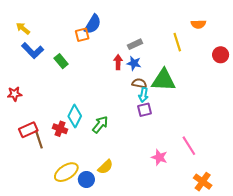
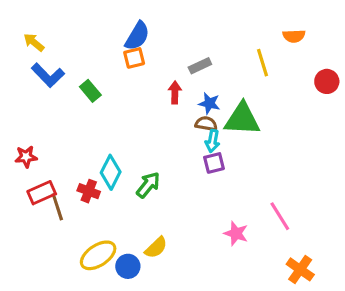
orange square: (82, 35) -> (134, 58), moved
blue star: (134, 63) -> (209, 103), moved
red star: (15, 94) -> (26, 157), moved

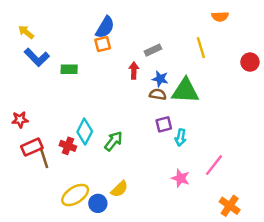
orange semicircle: (294, 36) -> (220, 17), moved
green rectangle: (90, 91) -> (69, 69), turned -49
cyan arrow: (212, 141) -> (181, 137), moved
pink line: (280, 216) -> (214, 165), turned 70

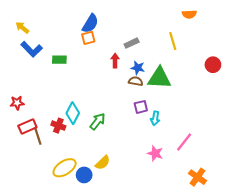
red circle: (250, 62) -> (213, 65), moved

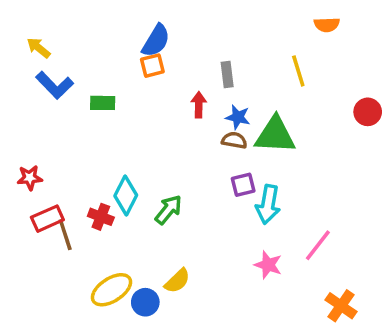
gray rectangle: (132, 43) -> (227, 74), turned -72
cyan arrow: (155, 118) -> (268, 204), size x1.5

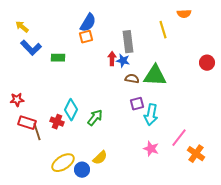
yellow line: (298, 71) -> (163, 30), moved
gray rectangle: (227, 74) -> (128, 42), size x1.5
blue star: (238, 117) -> (123, 61), moved
red rectangle: (47, 219) -> (27, 123), turned 42
orange cross: (341, 306) -> (196, 154), moved

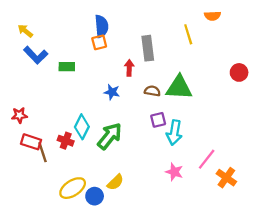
blue semicircle: (88, 23) -> (101, 26), turned -36
blue star: (123, 61) -> (112, 92), moved
green arrow: (95, 118) -> (110, 136), size x1.4

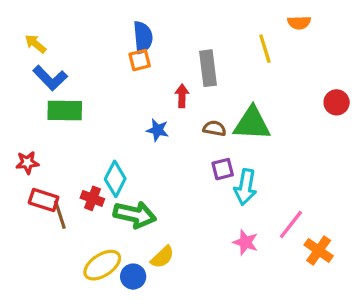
green rectangle: (67, 67) -> (65, 111), moved, size x1.5
green arrow: (110, 136) -> (135, 215), moved, turned 64

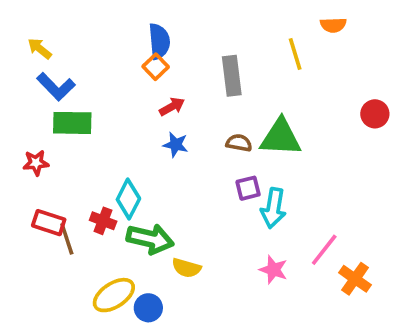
orange square: (140, 60) -> (156, 67), turned -30
red arrow: (182, 96) -> (172, 107), moved, turned 60
red star: (27, 163) -> (36, 163), moved
yellow semicircle: (162, 257) -> (186, 268), moved, turned 60

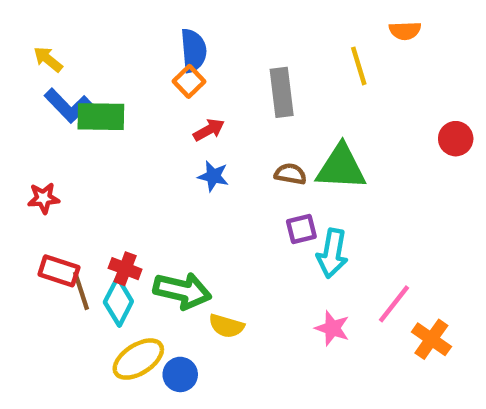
green rectangle: (72, 123) -> (101, 117), moved
cyan diamond: (128, 199) -> (118, 302), moved

